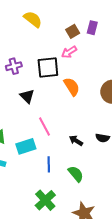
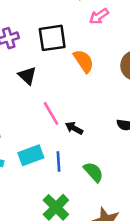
pink arrow: (69, 52) -> (99, 16), moved
black arrow: (76, 141) -> (74, 128), moved
cyan rectangle: (26, 146) -> (31, 155), moved

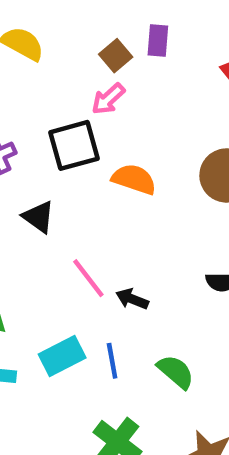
pink arrow: (99, 16) -> (108, 99), moved
orange semicircle: (84, 61) -> (134, 179), turned -30

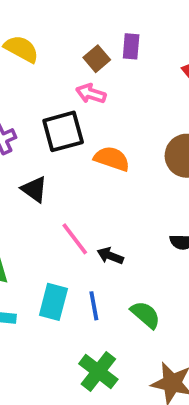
pink arrow: (108, 99) -> (91, 94), turned 60
cyan rectangle: (62, 356) -> (53, 302), turned -48

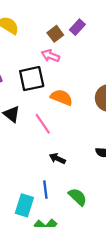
purple rectangle: (131, 46) -> (77, 27), turned 35
pink line: (75, 239) -> (43, 124), moved
cyan rectangle: (53, 302) -> (24, 205), moved

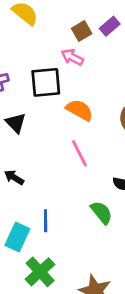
pink line: (43, 124) -> (79, 153), moved
black arrow: (57, 159) -> (14, 177), moved
green semicircle: (78, 197) -> (101, 212), moved

